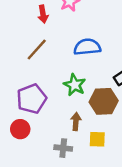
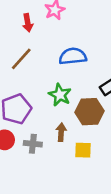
gray cross: (63, 148) -> (33, 144), moved

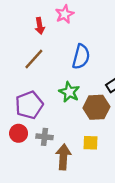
blue semicircle: (73, 56) -> (81, 57), turned 110
brown arrow: (61, 132) -> (63, 157), moved, size x1.5

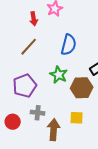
red circle: (19, 133) -> (13, 122), moved

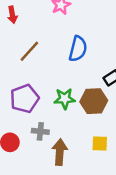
red arrow: (34, 19) -> (12, 15), moved
green star: (59, 75) -> (65, 99), moved, turned -30
yellow square: (77, 118) -> (100, 144), moved

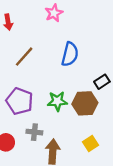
purple pentagon: (25, 99) -> (20, 101), turned -30
yellow square: (100, 144) -> (91, 144), turned -35

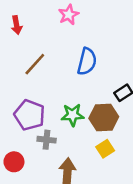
gray cross: (34, 132) -> (47, 140), moved
yellow square: (91, 144) -> (105, 149), moved

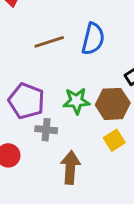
brown line: (35, 64) -> (49, 42), moved, turned 30

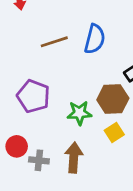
green star: (76, 101) -> (79, 113), moved
gray cross: (46, 130) -> (39, 160), moved

